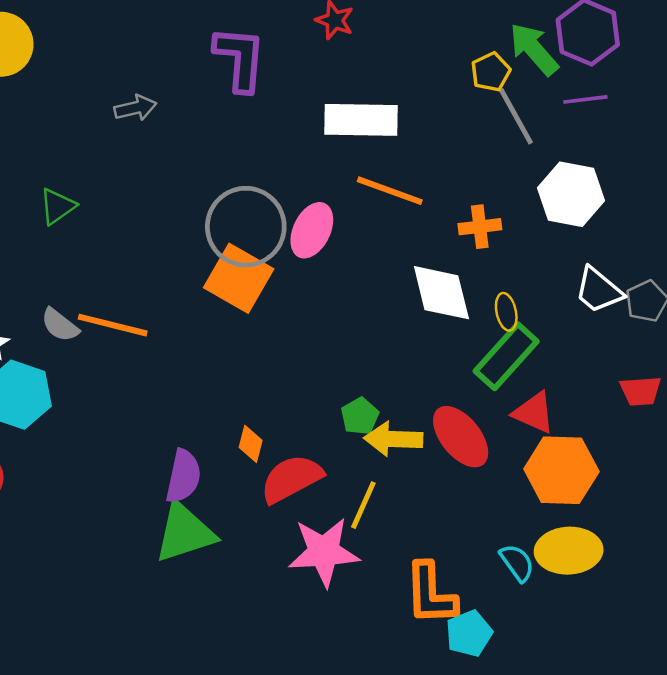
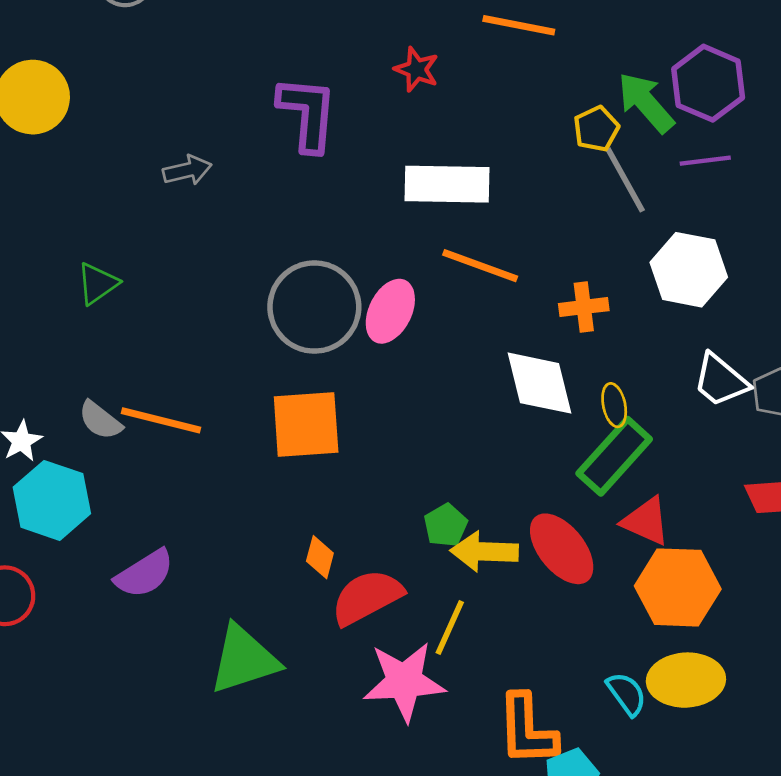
orange square: (239, 278) -> (306, 424), moved, turned -34
purple semicircle: (183, 476) -> (144, 574), moved, turned 46

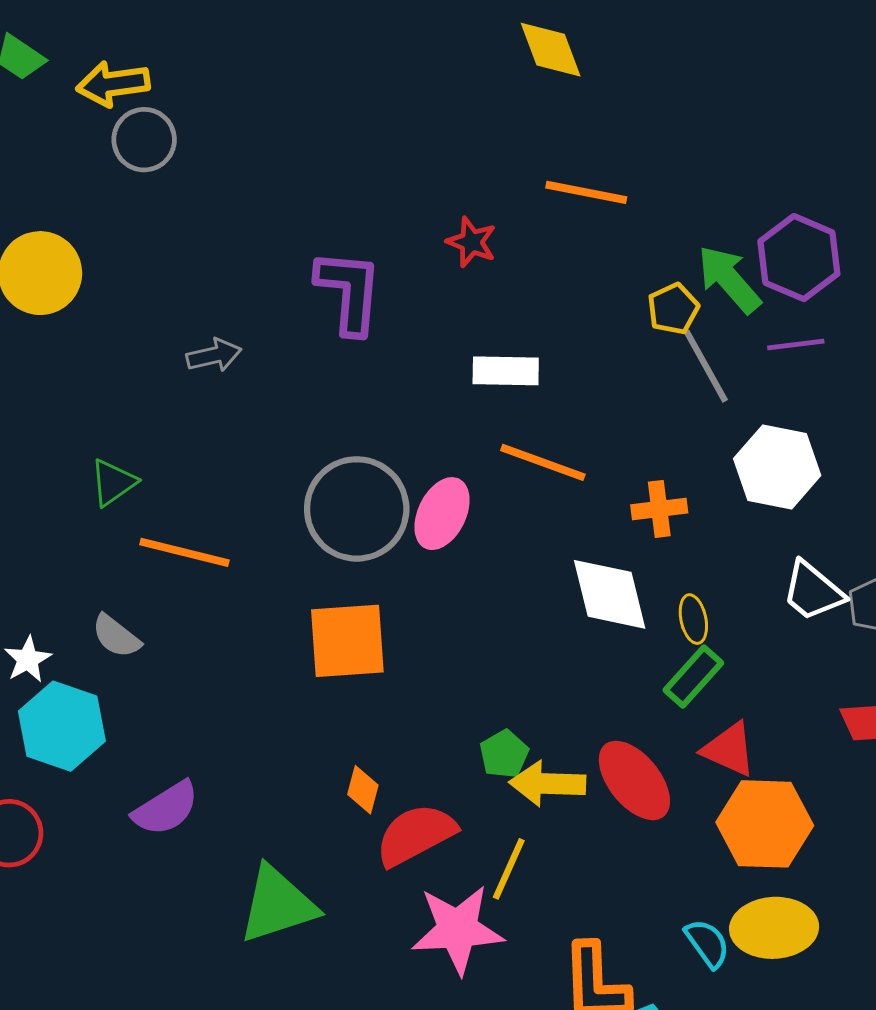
white rectangle: (447, 184) -> (506, 371), size x0.7
orange line: (161, 420) -> (184, 552), moved
green rectangle: (614, 456) -> (693, 676), size x0.7

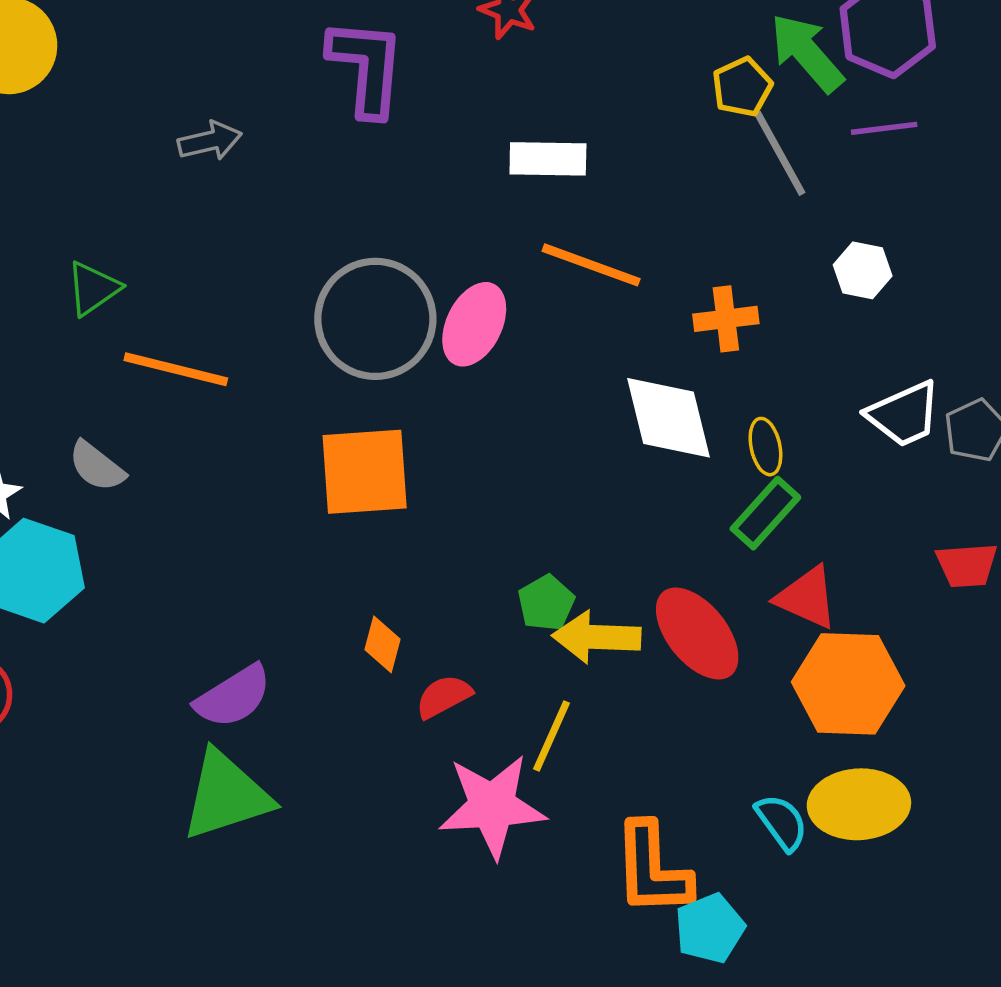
white hexagon: (777, 467) -> (863, 270), size x0.6
white trapezoid: (813, 591) -> (904, 414), turned -64
purple semicircle: (166, 808) -> (233, 696), moved
red semicircle: (416, 835) -> (444, 696), size x0.6
green triangle: (278, 905) -> (226, 795), moved

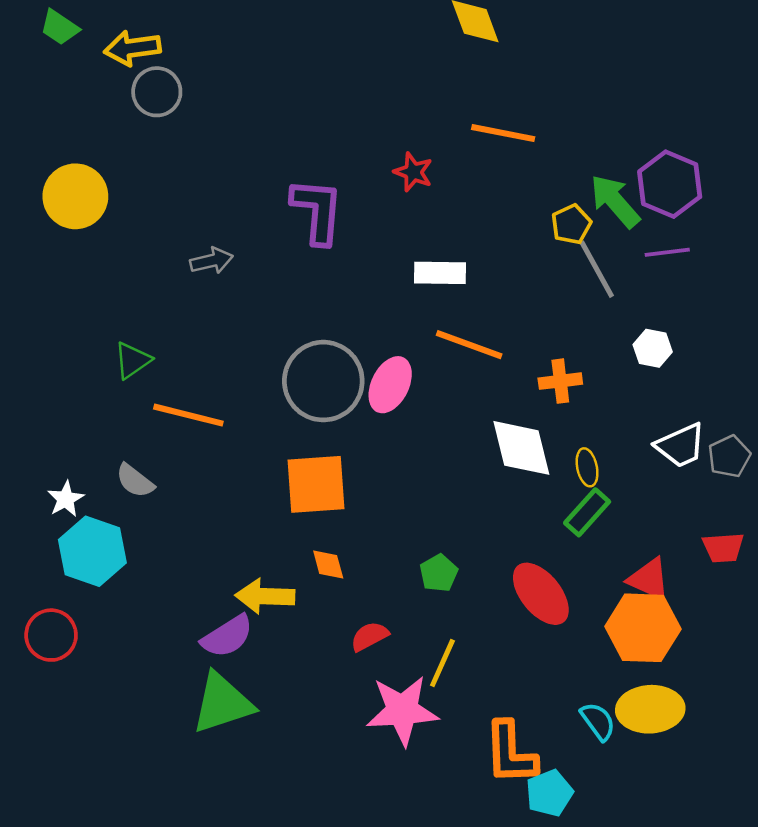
red triangle: (807, 598) -> (649, 579), moved
yellow arrow: (596, 637) -> (265, 596), moved
orange diamond: (383, 644) -> (328, 565), moved, turned -30

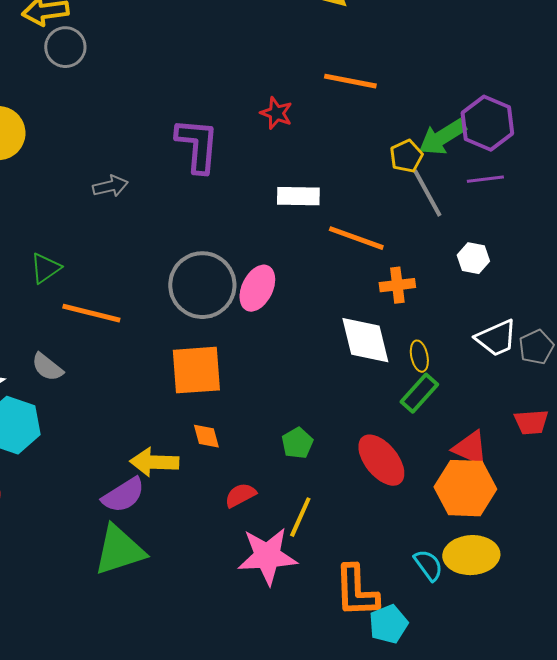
green arrow: (615, 201) -> (442, 137), turned -81
orange line: (469, 345) -> (356, 238), moved

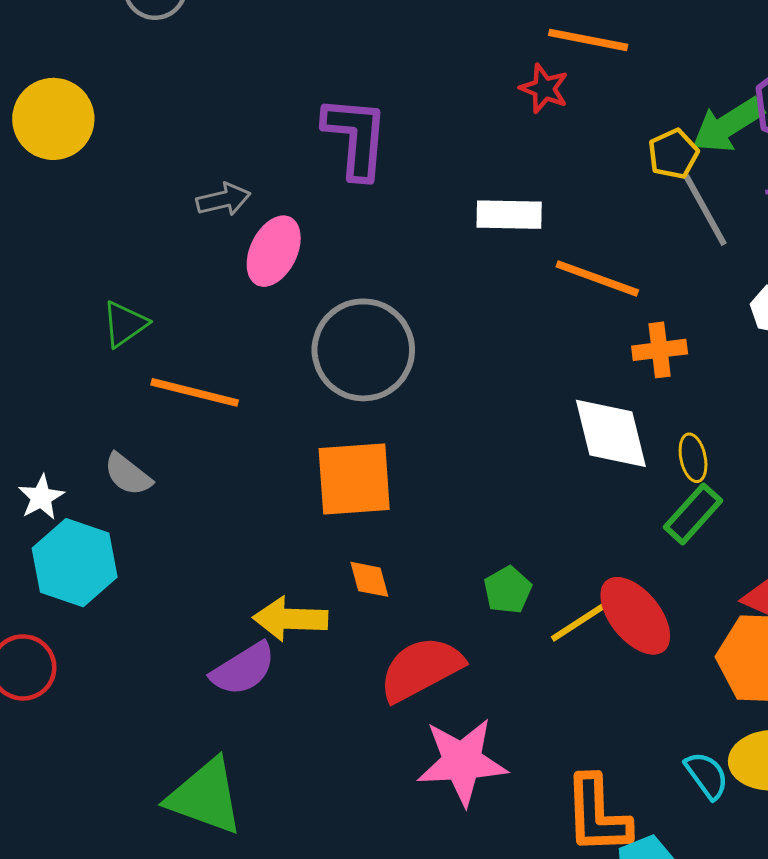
red star: (276, 113) -> (544, 89), moved
pink ellipse: (257, 288) -> (274, 251), moved
red semicircle: (240, 495) -> (421, 669), size x1.8
yellow line: (300, 517) -> (579, 622), moved, turned 33
green triangle: (119, 550) -> (205, 797), moved, turned 38

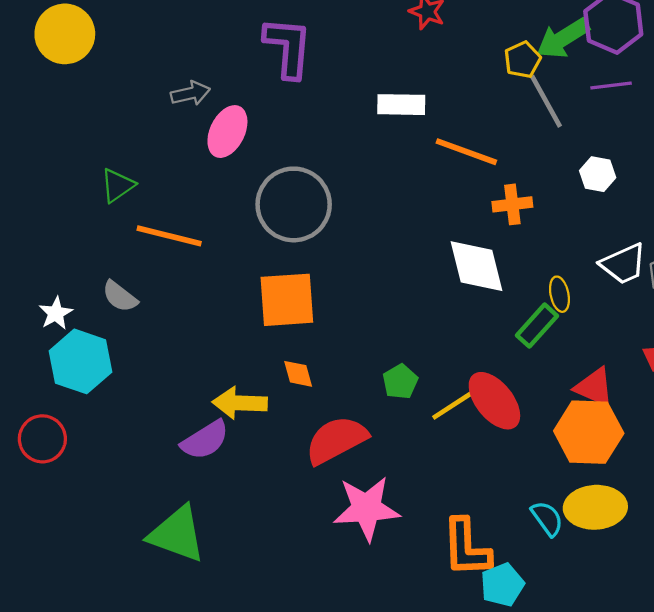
yellow ellipse: (693, 458) -> (559, 294), moved

